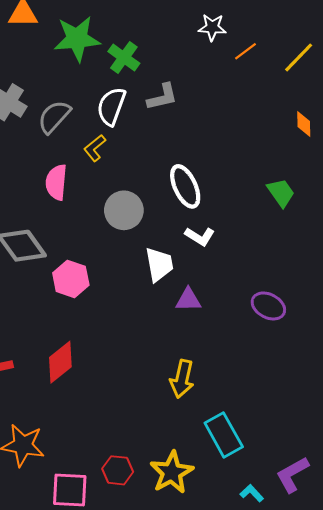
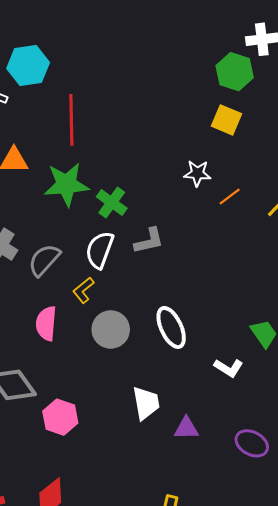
gray circle: (124, 210) -> (111, 329), moved
white L-shape: (200, 236) -> (229, 368), moved
purple triangle: (188, 300) -> (186, 428), moved

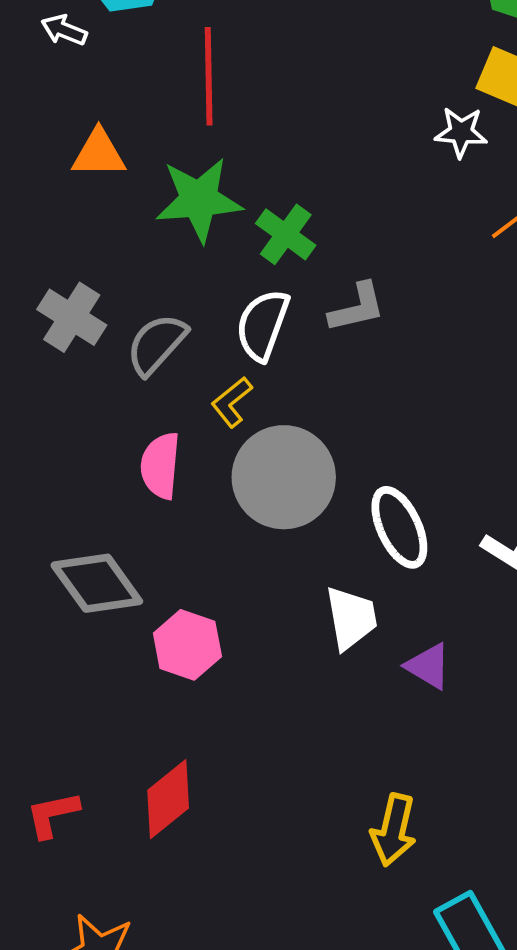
white star: (197, 173) -> (461, 132), moved
white ellipse: (171, 327) -> (399, 527), moved
gray circle: (111, 329) -> (284, 477), size x1.4
purple triangle: (186, 428) -> (428, 666), turned 32

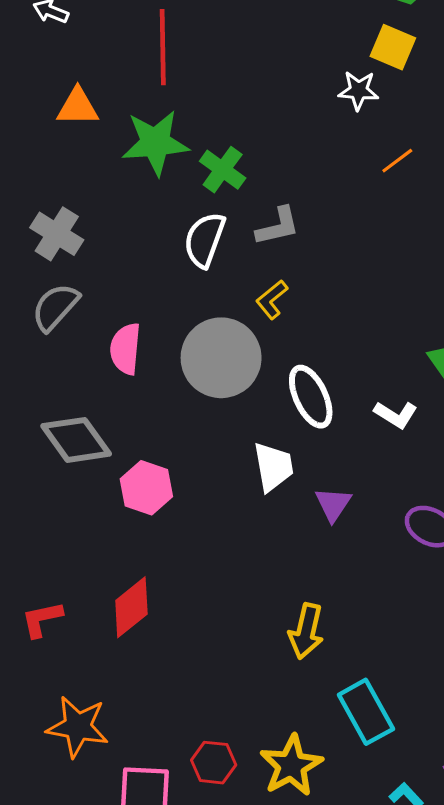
gray semicircle: (157, 344) -> (55, 307), moved
yellow L-shape: (232, 402) -> (272, 300), moved
purple triangle: (428, 666) -> (333, 504), turned 33

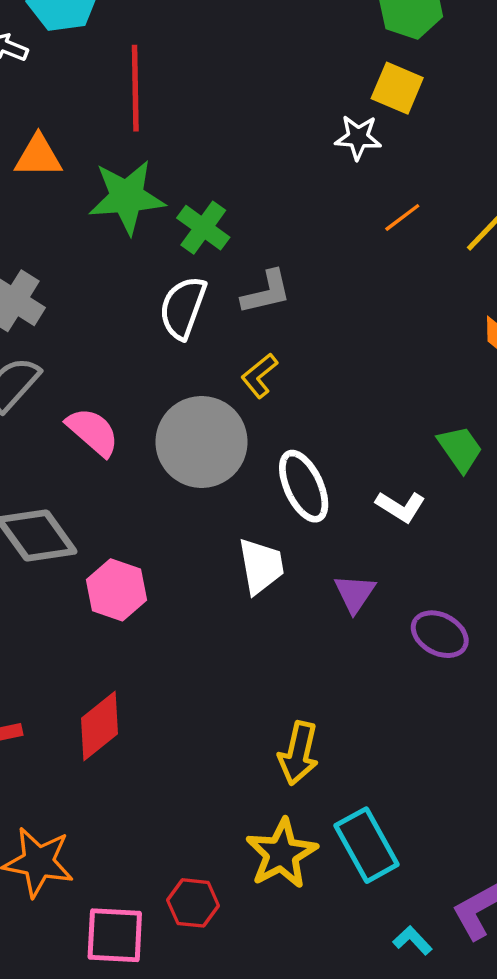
pink semicircle: (125, 349) -> (93, 432), turned 126
purple triangle: (333, 504) -> (355, 593), moved
yellow star: (291, 766) -> (282, 854), moved

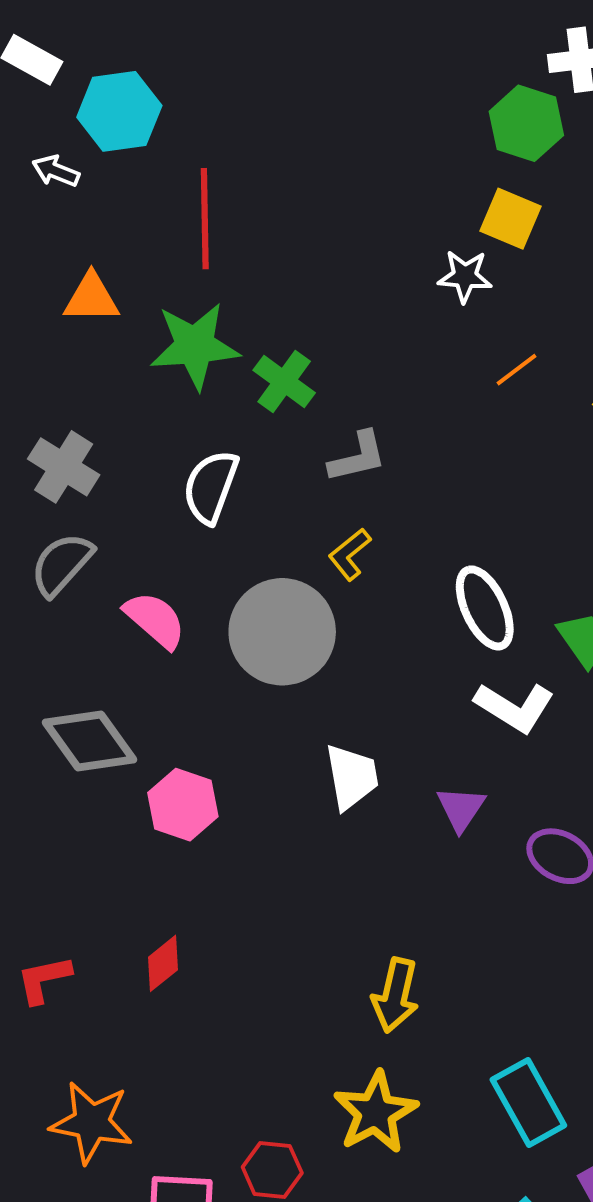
white semicircle: (183, 308) -> (211, 487), moved
white ellipse: (304, 486) -> (485, 608), moved
white L-shape: (401, 507) -> (515, 707), size x1.4
red diamond: (100, 726) -> (163, 963), size x0.7
cyan rectangle: (367, 845) -> (528, 1102), moved

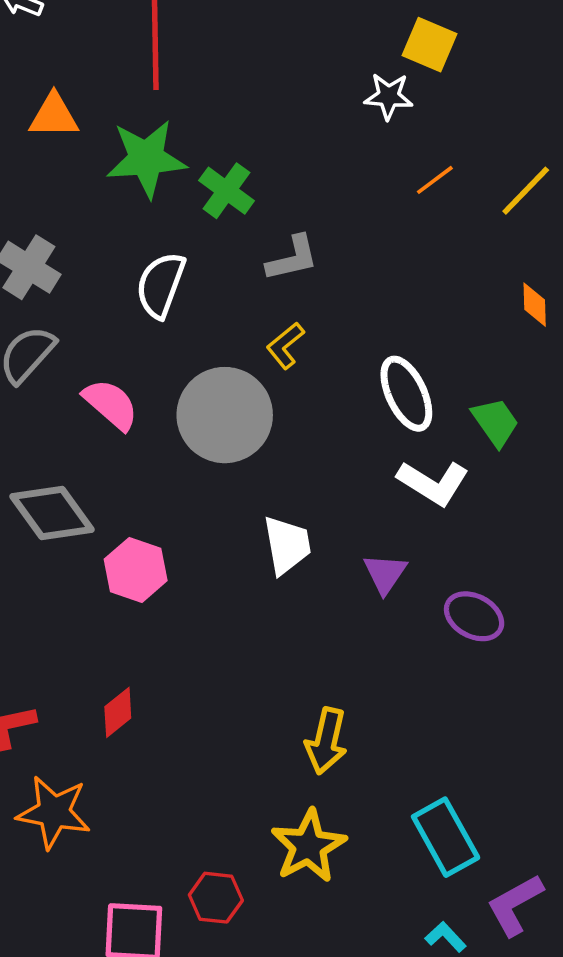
orange star: (91, 1122) -> (54, 812), moved

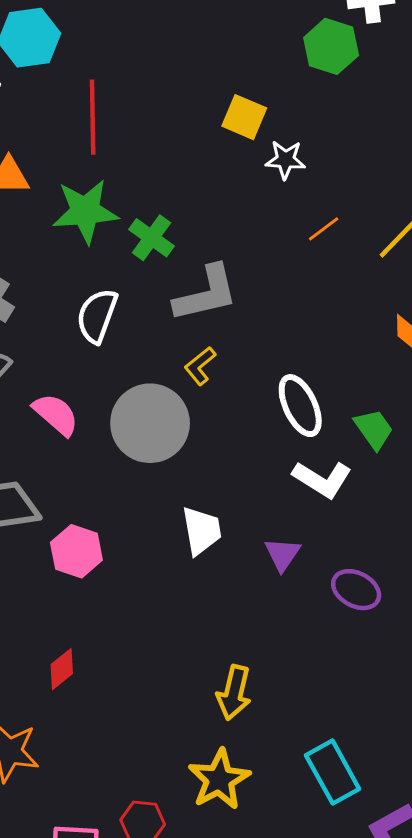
yellow square: (430, 45) -> (244, 117), moved
gray L-shape: (292, 258) -> (206, 294), size x1.5

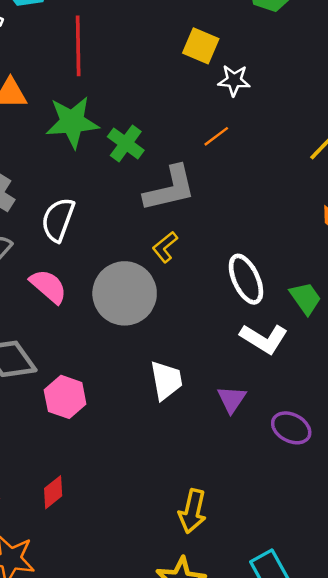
orange line: (324, 229) -> (216, 136), moved
white semicircle: (97, 316) -> (58, 220), moved

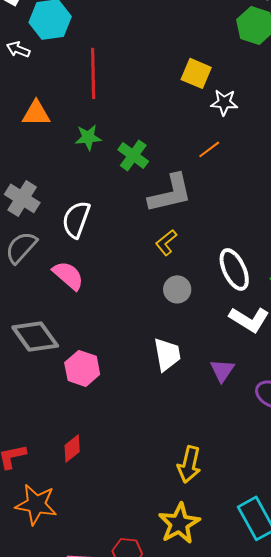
green star: (72, 122) -> (88, 137), size x0.6
gray circle: (125, 293) -> (177, 289), moved, size x0.5

